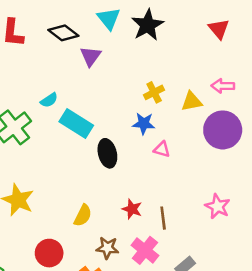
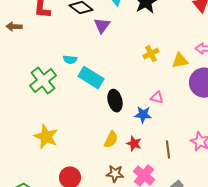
cyan semicircle: (49, 100) -> (70, 60), turned 40
blue star: (144, 123) -> (143, 115), moved
yellow semicircle: (83, 215) -> (111, 140), moved
brown line: (163, 218) -> (168, 150), moved

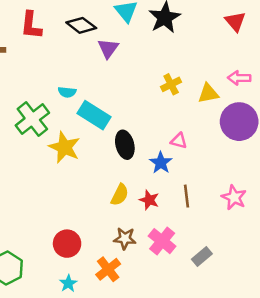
blue star: (143, 115) -> (161, 163), turned 30
yellow star: (46, 137) -> (64, 147), moved
brown line: (168, 150) -> (186, 196), moved

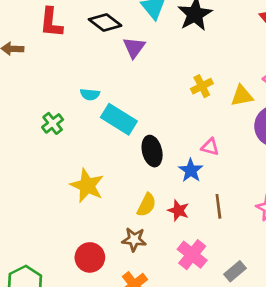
green cross: (32, 119) -> (53, 123), size x0.6
yellow star: (64, 147) -> (87, 186), moved
brown star: (125, 238) -> (134, 239), moved

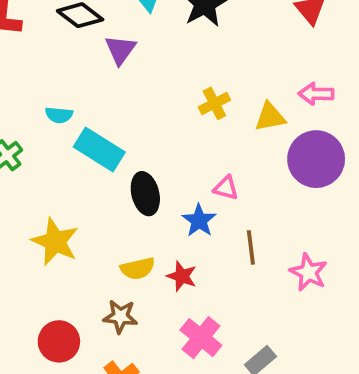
yellow semicircle: (147, 205) -> (138, 268), turned 50
brown line: (218, 206) -> (251, 247), moved

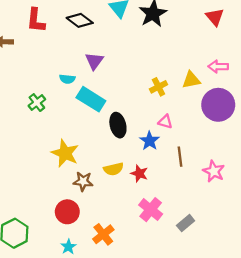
purple triangle: (120, 50) -> (94, 61), moved
yellow cross: (214, 103) -> (159, 87), moved
brown star: (120, 316) -> (83, 181), moved

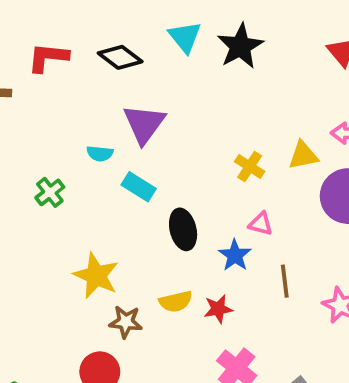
red L-shape: (36, 20) -> (48, 57), turned 90
purple triangle: (94, 61) -> (144, 124), size x1.4
yellow cross: (159, 87) -> (250, 166), turned -30
cyan rectangle: (91, 99) -> (139, 187), size x0.7
red star: (139, 174) -> (218, 309), turned -30

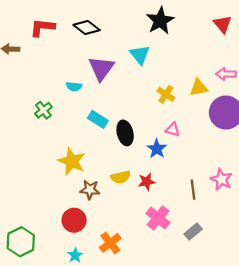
cyan triangle: (185, 37) -> (140, 55), moved
cyan rectangle: (139, 187) -> (98, 119), moved
brown line: (285, 281) -> (193, 190), moved

